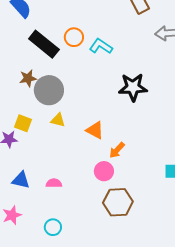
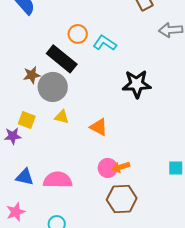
black rectangle: (44, 44) -> (62, 59), moved
orange arrow: (117, 150) -> (121, 167), moved, turned 30
pink semicircle: (54, 183) -> (58, 180), size x1.8

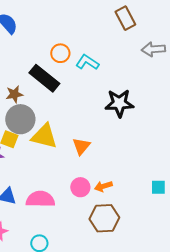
gray circle: (53, 87) -> (20, 119), moved
yellow triangle: (62, 117) -> (44, 136), size x1.8
orange triangle: (99, 127) -> (81, 146), turned 42
pink circle: (108, 168) -> (80, 187), moved

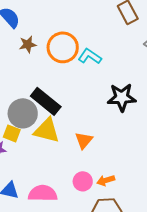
orange circle: (60, 53) -> (63, 47), size x1.6
black rectangle: (44, 78) -> (46, 101), moved
brown star: (14, 94) -> (28, 44), moved

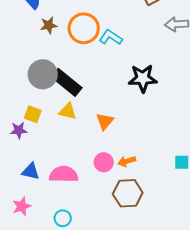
gray circle: (23, 113) -> (43, 74), moved
yellow triangle: (47, 130) -> (68, 111), size x0.7

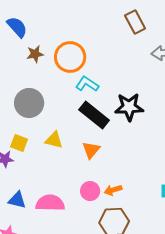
cyan L-shape: (111, 37) -> (87, 84), moved
black rectangle: (67, 82) -> (94, 115), moved

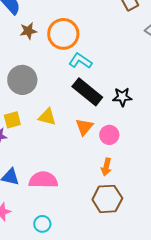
black star: (129, 107) -> (122, 97), moved, size x0.7
yellow square: (19, 143) -> (12, 120), turned -36
orange arrow: (113, 190) -> (106, 167), turned -60
pink circle: (90, 191) -> (109, 135), moved

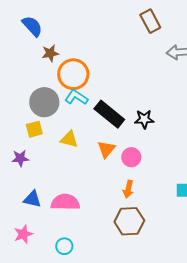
orange circle: (63, 34) -> (73, 74), moved
cyan L-shape: (80, 61) -> (76, 97), moved
yellow square: (12, 120) -> (34, 129), moved

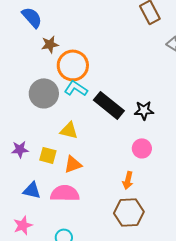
yellow square: (34, 129) -> (48, 155), moved, turned 30
orange triangle: (106, 149) -> (73, 164), moved, turned 30
pink circle: (131, 157) -> (142, 148), moved

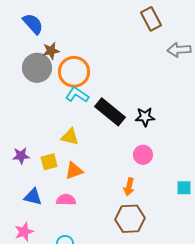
gray circle: (44, 93) -> (37, 68), moved
yellow square: (48, 155) -> (49, 162), turned -30
pink semicircle: (65, 193) -> (66, 200), size x0.7

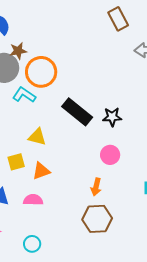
cyan L-shape: (77, 95) -> (24, 95), moved

